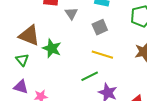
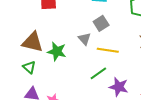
gray triangle: (71, 14) -> (84, 39), moved

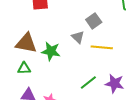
green triangle: (29, 67) -> (24, 68), turned -40
green line: (98, 73) -> (88, 82), moved

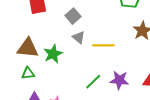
gray square: (94, 21) -> (73, 16), moved
green star: (51, 51) -> (53, 54), turned -30

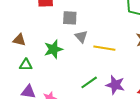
gray square: (73, 16) -> (70, 18), moved, turned 35
brown triangle: (28, 48) -> (19, 40), moved, size x0.6

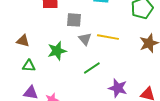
yellow line: (104, 48) -> (108, 37), moved
green line: (89, 82) -> (92, 68), moved

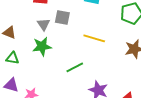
gray triangle: (85, 39) -> (43, 24), moved

